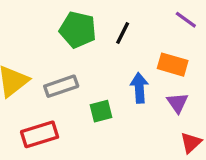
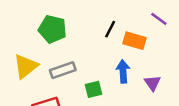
green pentagon: (78, 30) -> (53, 29), moved
orange rectangle: (173, 65) -> (134, 41), moved

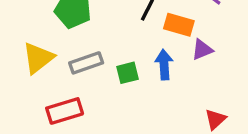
purple triangle: (152, 83) -> (202, 50), moved, turned 42
green square: (94, 89) -> (128, 73), moved

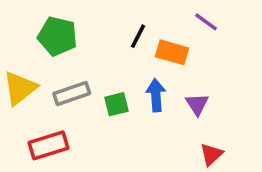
purple triangle: (202, 50) -> (197, 104), moved, turned -40

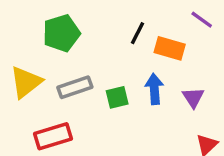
green pentagon: (57, 36) -> (61, 33), turned -30

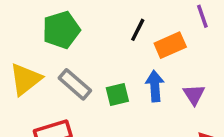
purple line: (202, 20) -> (202, 16), turned 35
orange rectangle: (170, 48) -> (170, 45), turned -40
gray rectangle: (75, 87) -> (75, 84), turned 60

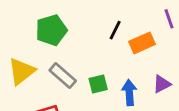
blue arrow: (155, 86) -> (129, 93), moved
purple triangle: (194, 94) -> (162, 84), turned 36

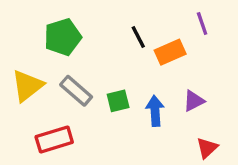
black line: (115, 30) -> (138, 37), turned -54

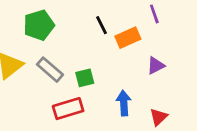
purple triangle: (194, 101) -> (156, 65), moved
blue arrow: (155, 111) -> (124, 103), moved
red rectangle: (54, 139) -> (68, 109), moved

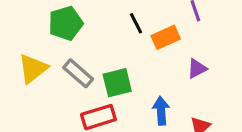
green square: (85, 78) -> (117, 83), size x1.4

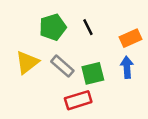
black line: (136, 23) -> (88, 27), moved
blue arrow: (161, 111) -> (127, 67), moved

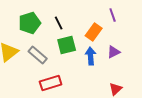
orange rectangle: (131, 38) -> (94, 32), turned -30
green square: (93, 73) -> (67, 45), moved

